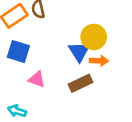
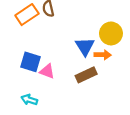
yellow circle: (94, 37) -> (111, 33), moved
blue square: (18, 52) -> (31, 62), moved

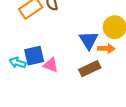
blue square: (31, 62) -> (34, 56), turned -30
cyan arrow: (29, 100) -> (18, 63), moved

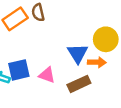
pink triangle: (51, 65) -> (47, 75), moved

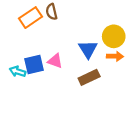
orange arrow: (97, 62) -> (115, 56), moved
pink triangle: (47, 75) -> (55, 61), moved

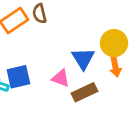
orange arrow: (115, 56) -> (115, 67), turned 77
pink triangle: (55, 61) -> (61, 78), moved

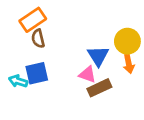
brown semicircle: (40, 14) -> (38, 39), moved
pink triangle: (61, 78) -> (87, 75), moved

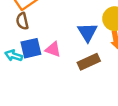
brown semicircle: (38, 39) -> (22, 21), moved
pink triangle: (87, 75) -> (53, 49), moved

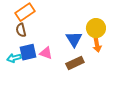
cyan arrow: (14, 56) -> (14, 58), turned -32

